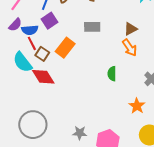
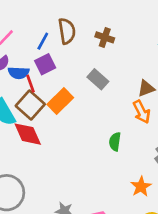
gray rectangle: (92, 27) -> (98, 79), turned 35
red line: (32, 43) -> (30, 84), moved
brown square: (42, 54) -> (30, 105), size x1.5

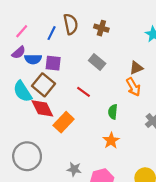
purple square: (45, 64) -> (53, 63), moved, turned 35
red line: (30, 84) -> (84, 92), moved, turned -32
orange rectangle: (60, 101) -> (64, 122), moved
orange star: (141, 187) -> (111, 141), moved

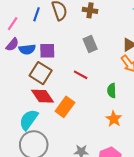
blue line: (52, 33) -> (36, 14), moved
gray rectangle: (97, 62) -> (90, 44), turned 35
cyan semicircle: (22, 91) -> (29, 120), moved, turned 75

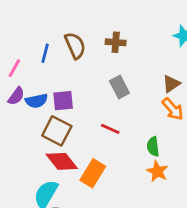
orange star: (114, 119) -> (157, 171), moved

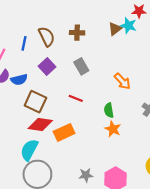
brown triangle: (171, 84) -> (115, 29), moved
purple square: (63, 101) -> (47, 67), moved, turned -35
red diamond: (62, 161) -> (40, 124), turned -40
orange rectangle: (93, 173) -> (64, 132), turned 36

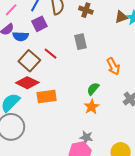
purple square: (47, 67) -> (39, 24), moved
red line: (76, 98) -> (50, 54), moved
green semicircle: (109, 110) -> (93, 89), turned 32
gray star: (86, 175) -> (86, 137), moved

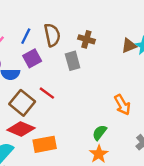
gray rectangle: (80, 42) -> (73, 61), moved

